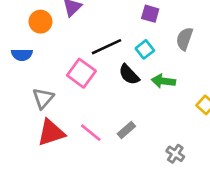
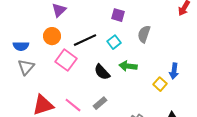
orange circle: (40, 22) -> (52, 36), moved
black semicircle: (129, 74) -> (102, 72), moved
gray triangle: (43, 98) -> (26, 67), moved

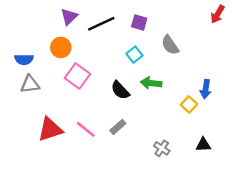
gray semicircle: (144, 34) -> (170, 45), turned -54
black line: (85, 40) -> (101, 24), moved
gray triangle: (26, 67) -> (30, 84), turned 42

